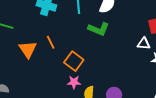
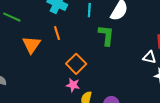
green L-shape: (99, 29) -> (106, 35), turned -115
orange line: (51, 42) -> (57, 33), moved

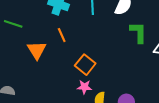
green L-shape: (106, 35) -> (138, 32), moved

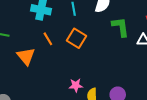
orange square: (85, 65) -> (76, 38), moved

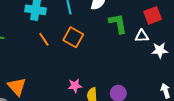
orange triangle: (26, 56) -> (17, 87), moved

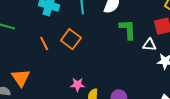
orange square: (73, 37) -> (71, 39), moved
orange line: (44, 39) -> (44, 43), moved

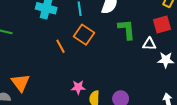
orange square: (71, 39) -> (84, 35), moved
orange line: (44, 43) -> (61, 46), moved

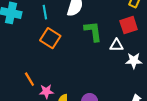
orange line: (61, 46) -> (29, 79), moved

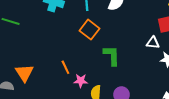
green L-shape: (93, 31) -> (112, 55), moved

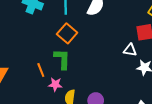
green L-shape: (112, 55) -> (62, 59), moved

